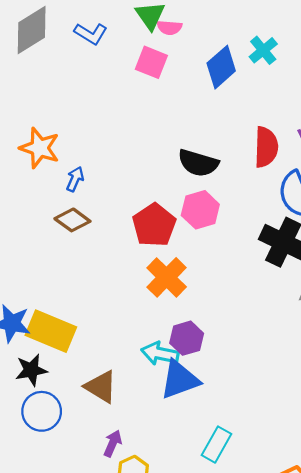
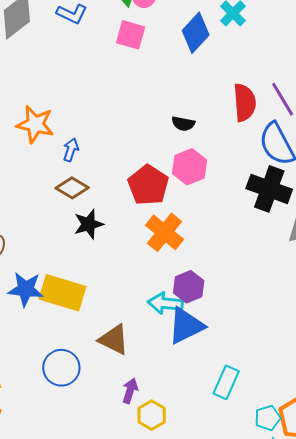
black semicircle: (198, 163) -> (183, 124), size x0.6
black star: (31, 370) -> (89, 224), moved

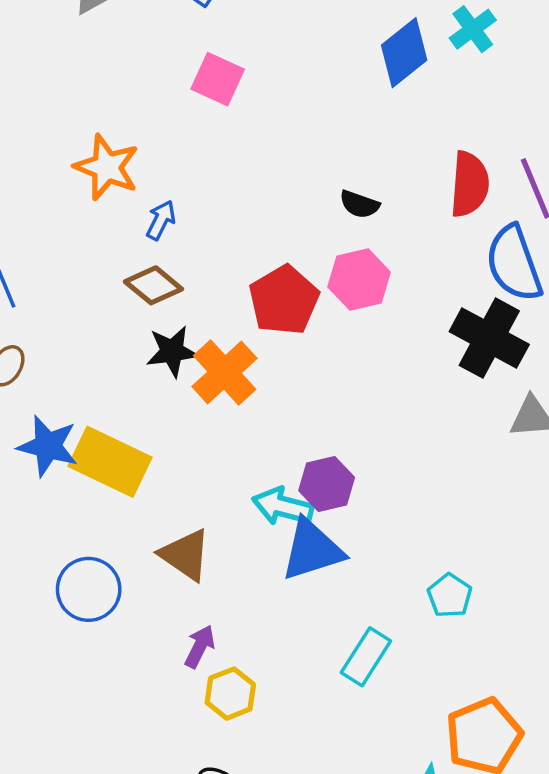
pink square: (131, 35) -> (218, 79), moved
orange cross: (165, 232) -> (225, 372), moved
cyan pentagon: (268, 418) -> (450, 596), moved, turned -30

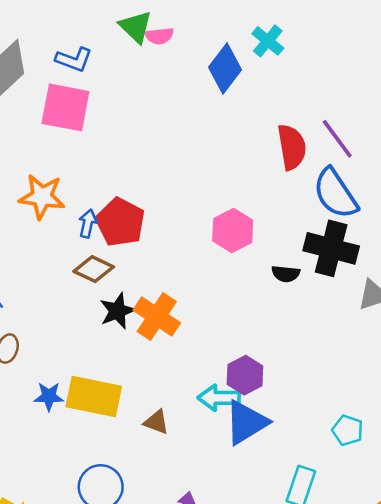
pink square: (218, 79) -> (65, 107), moved, size x1.4
black semicircle: (359, 204) -> (286, 274), moved
red pentagon: (284, 300) -> (120, 222), moved
blue star: (48, 446) -> (49, 396), size x0.7
brown triangle: (185, 555) -> (156, 422), moved, size x0.7

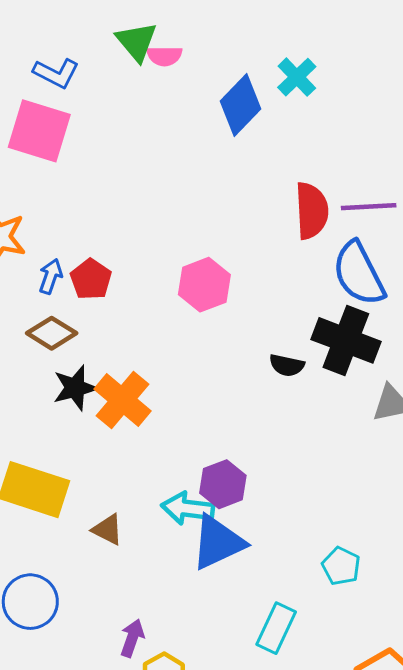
purple line: (337, 139) -> (369, 207), turned -63
red pentagon: (120, 222) -> (91, 279), size x0.7
pink hexagon: (233, 230) -> (204, 285), moved

